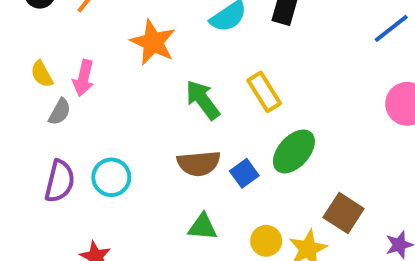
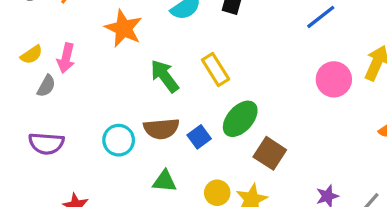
yellow semicircle: (42, 74) -> (32, 55), turned -95
cyan circle: (111, 177) -> (119, 140), moved
purple semicircle: (60, 181) -> (46, 143), turned 80
brown square: (344, 213) -> (270, 153), moved

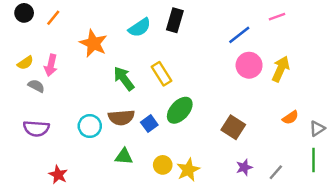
pink circle: (334, 79) -> (249, 65), moved
gray semicircle: (46, 86) -> (36, 86), turned -91
brown square: (270, 153) -> (233, 127), moved

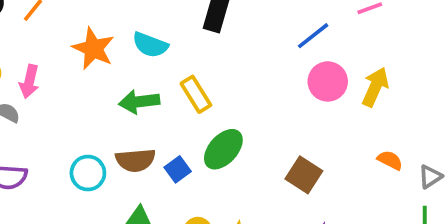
cyan semicircle: (140, 28) -> (150, 45), moved, turned 55
green arrow: (124, 79) -> (139, 102), turned -60
orange semicircle: (290, 118) -> (390, 160), turned -119

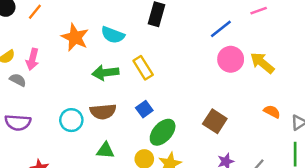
yellow arrow: (375, 87) -> (262, 63), turned -75
green ellipse: (223, 149) -> (163, 132), moved
blue square: (178, 169) -> (144, 109), moved

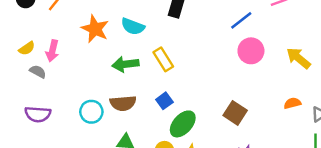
yellow arrow: (262, 63) -> (298, 58), moved
orange semicircle: (272, 112) -> (292, 103), turned -42

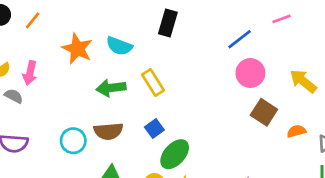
brown square: (235, 113) -> (264, 112), moved

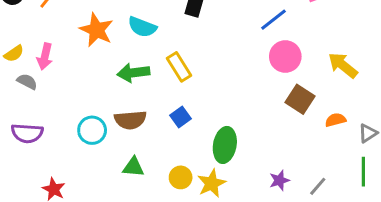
green ellipse: (175, 154) -> (225, 145), moved, turned -32

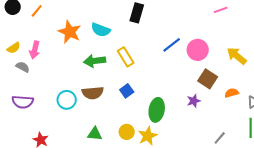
blue line: (273, 20) -> (172, 45), moved
green triangle: (133, 167) -> (95, 134), moved
purple star: (279, 180) -> (194, 101), moved

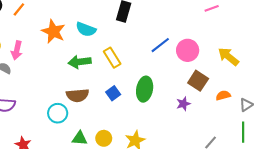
cyan circle: (67, 100) -> (58, 113), moved
green ellipse: (157, 110) -> (145, 89), moved
yellow circle: (127, 132) -> (104, 138), moved

